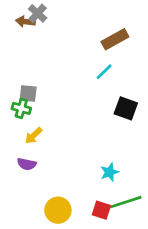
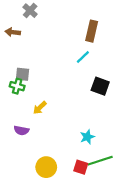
brown arrow: (25, 22) -> (13, 32), moved
brown rectangle: (115, 39) -> (92, 31), turned -48
yellow arrow: (34, 136) -> (40, 108), moved

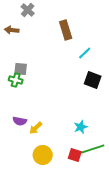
brown rectangle: (92, 31) -> (66, 30), moved, turned -30
cyan line: (83, 57) -> (85, 53), moved
yellow arrow: (40, 108) -> (36, 128), moved

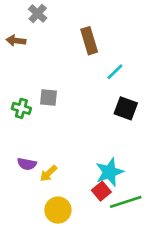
gray square: (21, 69) -> (48, 98), moved
cyan star: (81, 127) -> (109, 172), size x1.5
red square: (75, 155) -> (101, 191), moved, turned 32

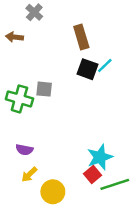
green cross: (21, 108) -> (19, 99), size x1.5
black square: (126, 108) -> (88, 69), moved
yellow arrow: (48, 173) -> (29, 174), moved

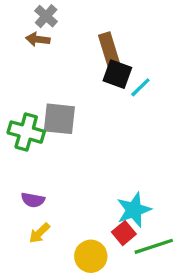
brown arrow: (14, 37) -> (38, 39), moved
black square: (88, 69) -> (117, 74), moved
gray square: (44, 89) -> (59, 119), size x1.5
yellow circle: (53, 192) -> (91, 256), moved

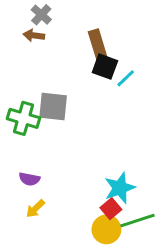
yellow circle: (91, 256) -> (106, 229), moved

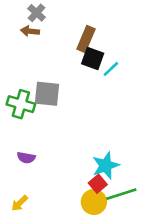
brown rectangle: (98, 44) -> (86, 39), turned 40
yellow arrow: (35, 209) -> (20, 203), moved

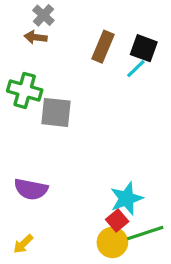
black square: (93, 58) -> (144, 48), moved
cyan line: (111, 69) -> (136, 69), moved
green cross: (21, 104) -> (25, 90), moved
purple semicircle: (26, 158) -> (31, 189), size x1.5

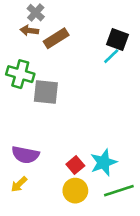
brown rectangle: (103, 47) -> (56, 38), moved, turned 35
red square: (117, 221) -> (75, 165), moved
yellow circle: (112, 242) -> (75, 191), moved
yellow arrow: (23, 244) -> (19, 184), moved

